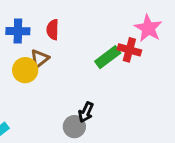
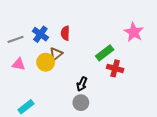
blue cross: (18, 31) -> (40, 34), turned 35
red cross: (129, 50) -> (115, 68), moved
black arrow: (86, 112) -> (82, 84), moved

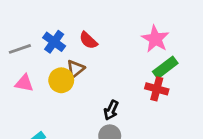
pink star: (134, 32) -> (155, 39), moved
red semicircle: (65, 33) -> (88, 40), turned -48
green rectangle: (105, 53) -> (165, 67), moved

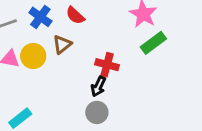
yellow circle: (61, 80) -> (33, 56), moved
red cross: (157, 89) -> (107, 65), moved

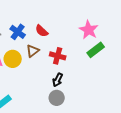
red cross: (107, 65) -> (58, 56), moved

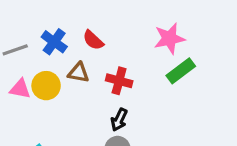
pink star: (89, 30) -> (169, 39), turned 30
brown triangle: (33, 51) -> (79, 73), turned 48

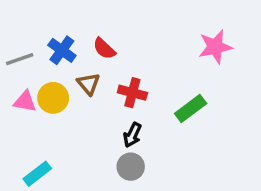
pink star: (169, 39) -> (215, 47), moved
green rectangle: (181, 71) -> (191, 108), moved
brown triangle: (79, 73) -> (88, 84), turned 40

